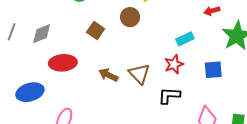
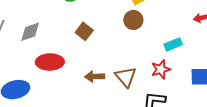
brown circle: (130, 17) -> (133, 20), moved
brown arrow: (108, 75) -> (95, 77), turned -30

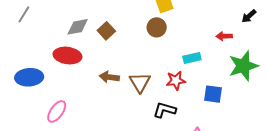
gray diamond: (30, 32) -> (78, 27), moved

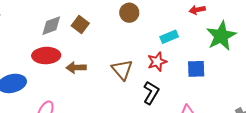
brown arrow: (109, 77) -> (76, 68), moved
black L-shape: (165, 110) -> (151, 93), turned 115

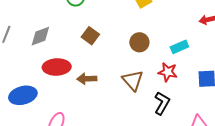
brown circle: (129, 13) -> (139, 42), moved
gray diamond: (51, 26) -> (40, 36), moved
red star: (157, 62) -> (168, 72), turned 30

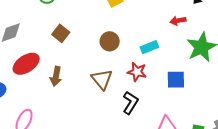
red ellipse: (57, 67) -> (26, 64), turned -32
brown arrow: (87, 79) -> (56, 76), turned -78

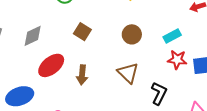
red star: (137, 72) -> (177, 60), moved

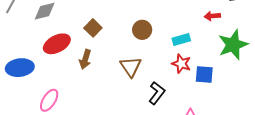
brown square: (82, 32) -> (93, 28), moved

